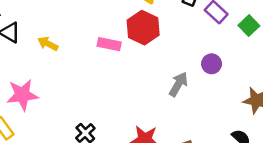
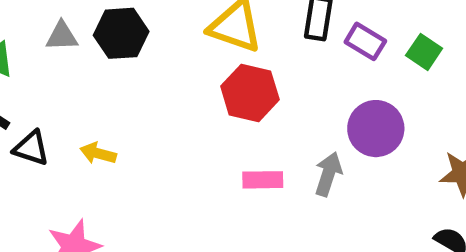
pink rectangle: (109, 44) -> (263, 180), moved
purple circle: (212, 64) -> (376, 129), size x1.6

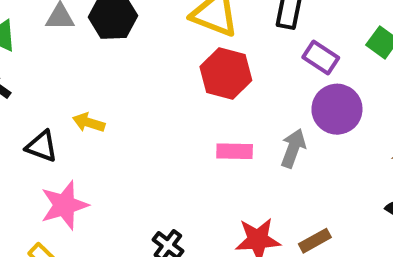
purple rectangle: (365, 41) -> (321, 58), moved
black triangle: (31, 148) -> (42, 146), moved

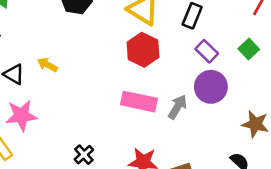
pink rectangle: (235, 151) -> (139, 102), size x1.5

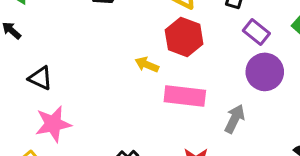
yellow arrow: (47, 65) -> (147, 65), moved
gray arrow: (178, 107) -> (235, 119), moved

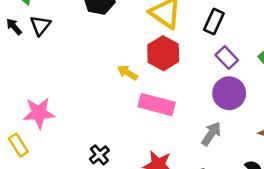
black triangle: (40, 78) -> (40, 25), moved, turned 35
gray arrow: (235, 119) -> (211, 134), moved

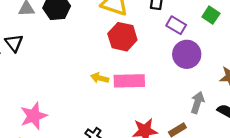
yellow arrow: (128, 73) -> (100, 78), moved
gray arrow: (211, 134) -> (198, 102), moved

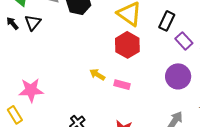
purple rectangle: (176, 25) -> (184, 41), moved
pink rectangle: (129, 81) -> (122, 85), size x0.6

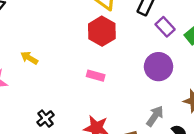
yellow arrow: (97, 75) -> (29, 58), moved

